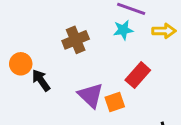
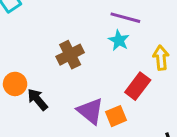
cyan star: (123, 30) -> (119, 40), turned -30
yellow arrow: (164, 31) -> (161, 58), moved, turned -90

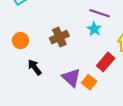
orange circle: (15, 84) -> (21, 41), moved
orange square: (116, 116) -> (89, 82), turned -32

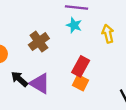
red rectangle: (106, 62) -> (81, 66), moved
purple triangle: (71, 78) -> (40, 83), moved

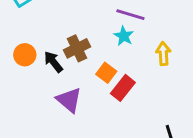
black arrow: (19, 79) -> (53, 62), moved
orange square: (80, 83) -> (106, 73), moved

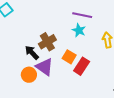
orange circle: (25, 55) -> (29, 75), moved
purple triangle: (69, 100) -> (45, 67), moved

